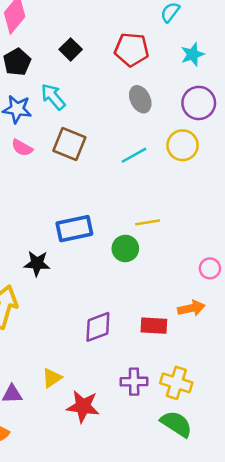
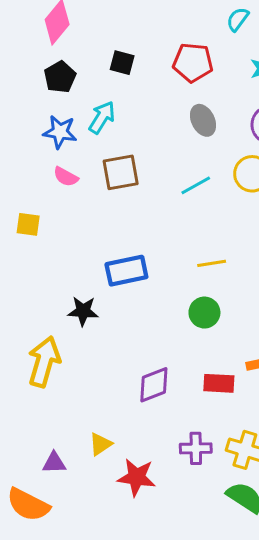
black square: (71, 49) -> (122, 63), turned -30
cyan arrow: (53, 97) -> (102, 117), turned 72
brown square: (69, 144) -> (121, 172), turned -32
green circle: (125, 249) -> (204, 313), moved

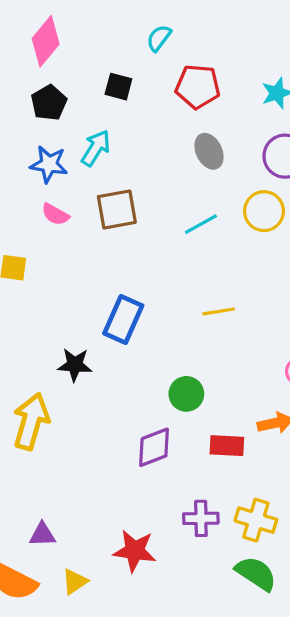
cyan semicircle: (238, 19) -> (159, 38), moved
blue rectangle: (126, 271) -> (123, 319), turned -54
green circle: (204, 313) -> (186, 394), moved
yellow triangle: (100, 444) -> (75, 582), moved

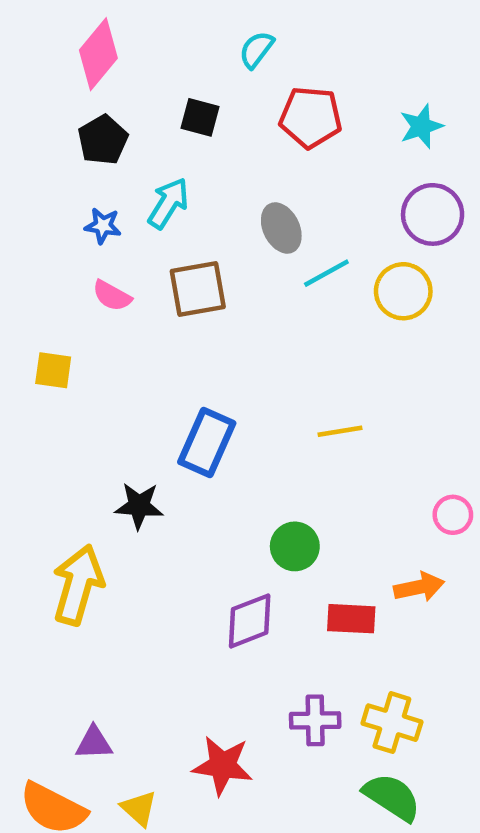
gray ellipse: (209, 151) -> (281, 228), moved
blue star: (49, 164) -> (103, 226), size x0.7
cyan line: (201, 224) -> (326, 273), moved
yellow triangle: (75, 582) -> (139, 808), turned -44

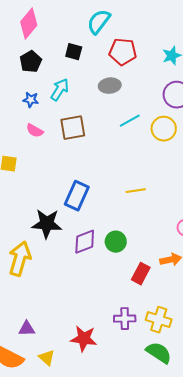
cyan semicircle: (256, 50) -> (99, 22), size x1.5
gray ellipse: (281, 228) -> (110, 86), moved, turned -70
black star: (139, 506) -> (47, 224), size x1.4
red rectangle: (351, 619) -> (141, 274), turned -65
purple diamond: (250, 621) -> (85, 242), moved

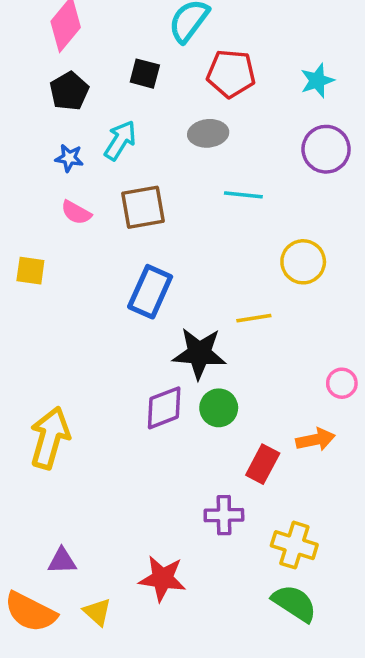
cyan line: (130, 121) -> (243, 195), turned 35
yellow circle: (164, 129) -> (303, 262), moved
blue rectangle: (77, 196) -> (150, 292), moved
black star: (47, 224) -> (199, 353), moved
purple cross: (125, 319) -> (224, 515), moved

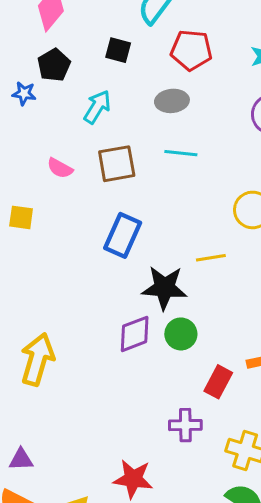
blue star: (69, 158) -> (24, 93), moved
cyan line: (243, 195) -> (181, 153), moved
purple triangle: (62, 561) -> (21, 459), moved

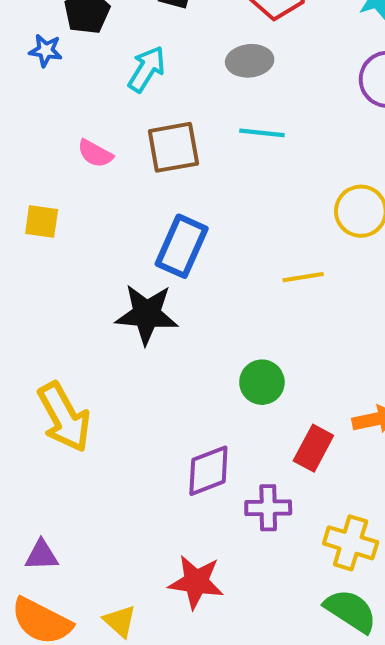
black star: (164, 288) -> (147, 314), moved
purple diamond: (135, 334) -> (208, 471), moved
yellow arrow: (37, 359) -> (64, 417), turned 135

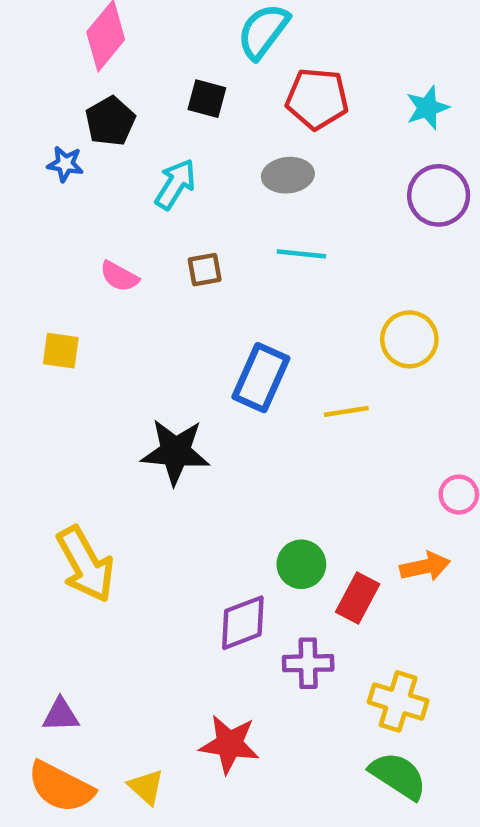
brown square: (173, 147) -> (205, 270), size x0.6
blue rectangle: (182, 246) -> (261, 378), moved
green circle: (262, 382) -> (301, 564), moved

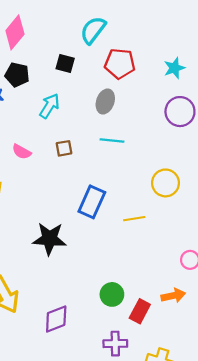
black pentagon: (110, 121) -> (17, 75), turned -30
gray ellipse: (288, 175) -> (105, 101), turned -65
purple diamond: (243, 623) -> (56, 319), moved

